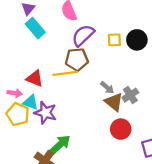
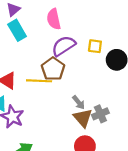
yellow square: (114, 40) -> (95, 46), moved
brown pentagon: (77, 59) -> (53, 69), turned 30

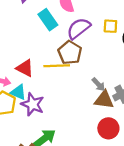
cyan rectangle: (17, 30) -> (48, 20), moved
brown triangle: (83, 118) -> (104, 100), turned -36

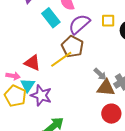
yellow line: (57, 66) -> (61, 59), turned -30
cyan triangle: (18, 92) -> (28, 85), turned 42

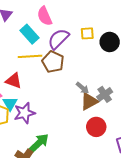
yellow line: (61, 59) -> (30, 56), moved, turned 35
brown triangle: (106, 88) -> (89, 101), turned -30
purple star: (41, 95) -> (24, 113), turned -30

